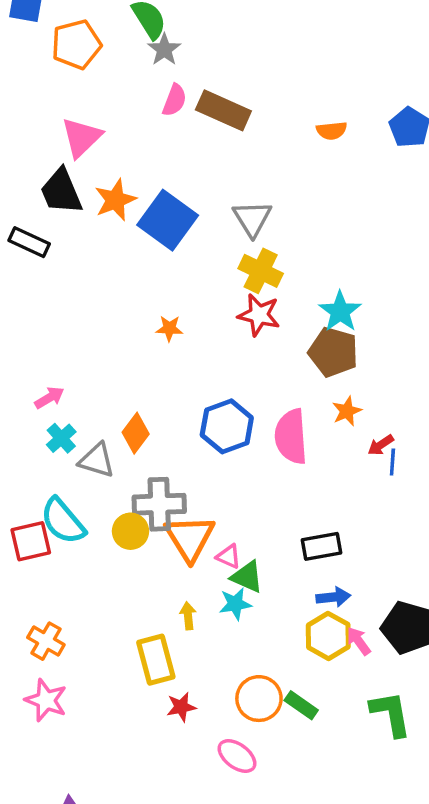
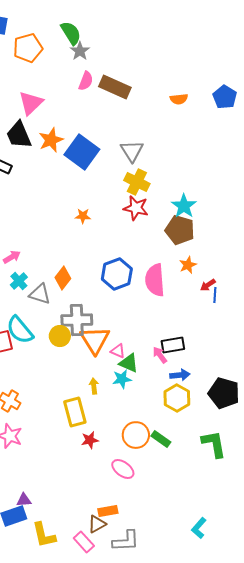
pink arrow: (359, 641) -> (160, 355), moved

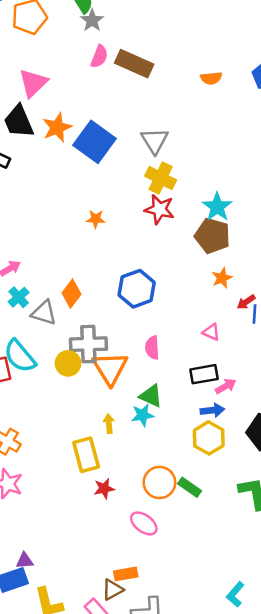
pink semicircle: (155, 280) -> (152, 348), moved, size x0.6
pink triangle: (118, 351) -> (211, 332), moved
pink arrow: (160, 355) -> (226, 386), moved, turned 96

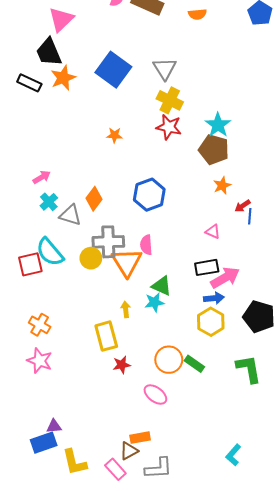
orange semicircle: (211, 78) -> (197, 14), moved
orange star: (57, 127) -> (63, 78), moved
pink semicircle: (152, 348) -> (146, 245), moved
pink arrow: (226, 386) -> (225, 278), size x1.6

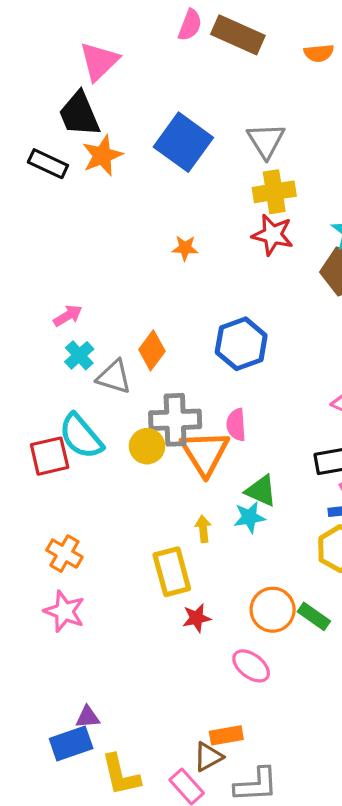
yellow cross: (170, 100) -> (274, 192), turned -35

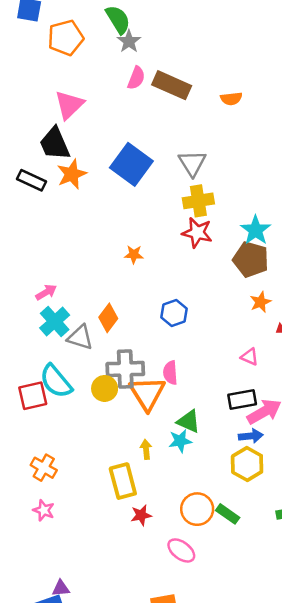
orange star: (185, 248) -> (134, 255), moved
blue hexagon: (241, 344) -> (174, 313), size x0.7
cyan cross: (79, 355) -> (55, 321), size x1.4
pink star: (64, 611) -> (44, 510), size x0.7

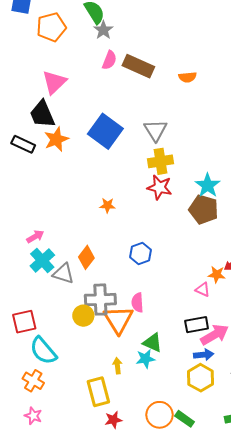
orange star: (260, 302) -> (217, 275), moved, turned 30
cyan semicircle: (56, 381) -> (43, 351), moved

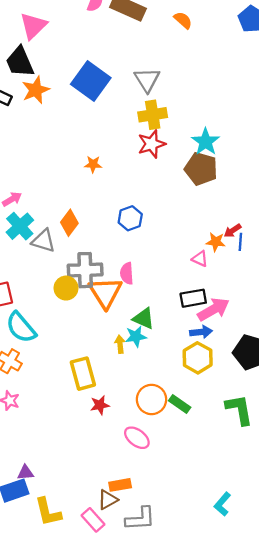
orange semicircle: (188, 77) -> (183, 20), turned -132
red star: (159, 187) -> (152, 144), turned -30
yellow arrow: (117, 366) -> (120, 344), moved

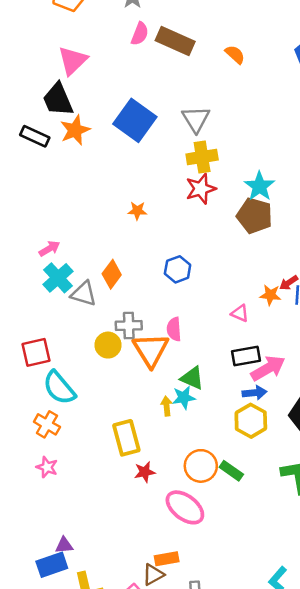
pink triangle: (200, 259) -> (240, 313), moved
gray cross: (85, 270) -> (129, 326), size x0.7
pink ellipse: (137, 438) -> (185, 507), size x1.4

